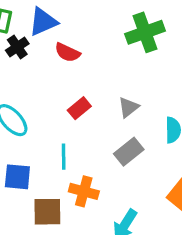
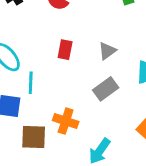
red rectangle: (79, 108) -> (65, 50), turned -42
cyan line: (64, 157) -> (31, 83), moved

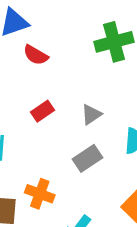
red rectangle: (65, 50) -> (43, 111), turned 42

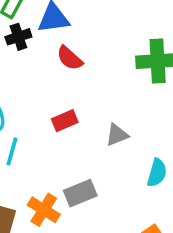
gray rectangle: (88, 158) -> (80, 193), moved

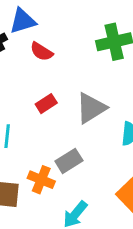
gray triangle: (117, 135) -> (91, 108), size x1.6

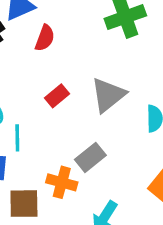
red semicircle: (41, 52) -> (45, 38), turned -95

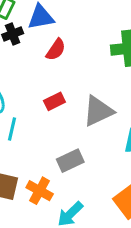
orange cross: (62, 182) -> (40, 191), moved

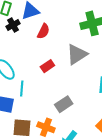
gray triangle: (98, 111) -> (77, 54), moved

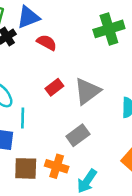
red semicircle: (43, 31) -> (47, 42), turned -84
gray triangle: (77, 54) -> (87, 91), moved

